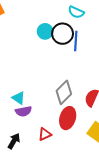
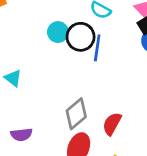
cyan triangle: (19, 98) -> (13, 78), moved

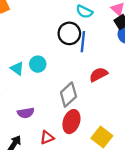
cyan circle: (58, 32) -> (38, 64), moved
red semicircle: (112, 124) -> (98, 75), moved, turned 36

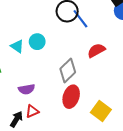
blue line: (83, 42) -> (80, 19), turned -42
red triangle: (47, 138) -> (32, 111), moved

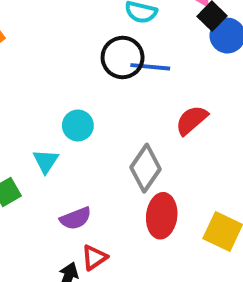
blue line: (80, 19) -> (150, 67), turned -36
cyan triangle: (17, 46) -> (46, 161), moved, turned 40

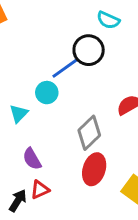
blue line: (150, 67) -> (65, 68), moved, turned -52
purple semicircle: (76, 218) -> (32, 159), turned 70

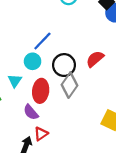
black circle: (89, 50) -> (64, 65), moved
red ellipse: (94, 169) -> (41, 91), moved

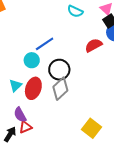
red semicircle: (95, 59) -> (94, 45), moved
cyan triangle: (15, 81) -> (15, 85), moved
purple semicircle: (31, 112) -> (20, 115), moved

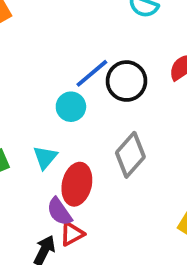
black circle: (59, 70) -> (126, 81), moved
red ellipse: (33, 88) -> (77, 184), moved

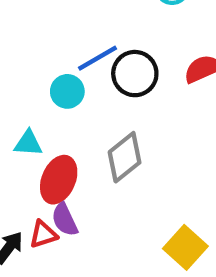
cyan triangle: (45, 157) -> (28, 143), turned 44
purple semicircle: (59, 212) -> (65, 220), moved

